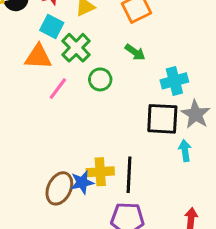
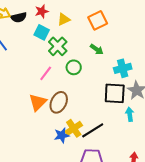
orange triangle: (38, 57) -> (38, 102), moved, turned -48
yellow cross: (100, 172) -> (74, 128), turned -30
black line: (129, 175) -> (93, 130), turned 55
brown ellipse: (59, 188) -> (59, 102), moved

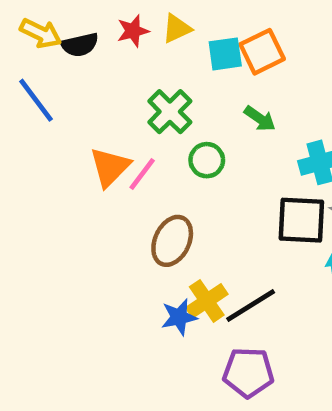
yellow triangle: (64, 19) -> (177, 29), moved
cyan square: (42, 32) -> (225, 54), moved, turned -35
orange triangle: (38, 102) -> (110, 167), moved

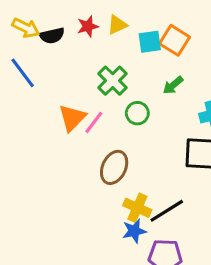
orange square: (262, 52) -> (175, 40), turned -32
green arrow: (260, 119) -> (173, 85), turned 105
yellow cross: (207, 301) -> (137, 208), turned -32
blue star: (179, 317) -> (134, 231), moved

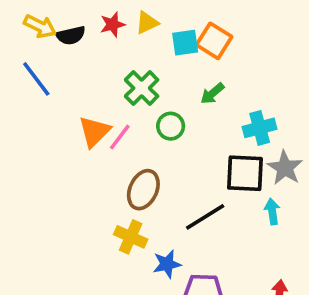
yellow cross: (137, 208) -> (131, 237), moved
black line: (167, 211) -> (205, 217), moved

